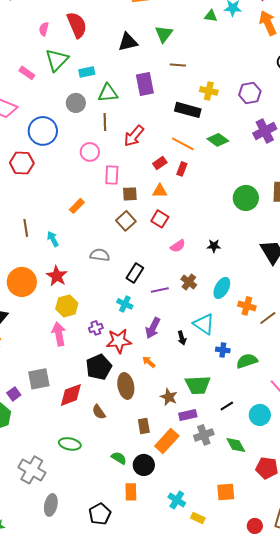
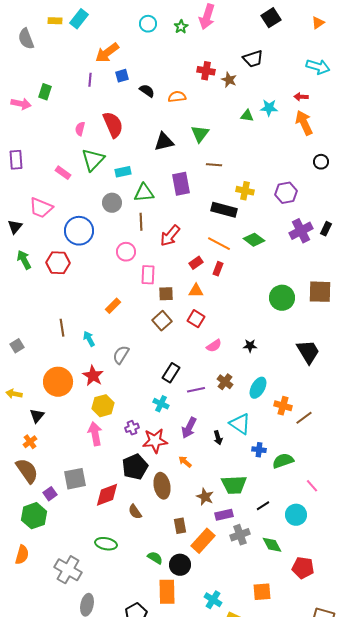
gray semicircle: (100, 255) -> (121, 355), moved, turned -66
orange rectangle: (131, 492) -> (167, 592), size x1.4

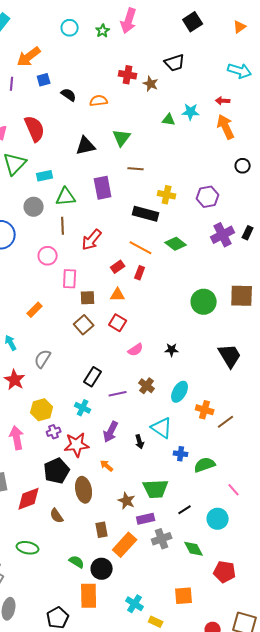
yellow hexagon: (103, 406) -> (42, 410), moved

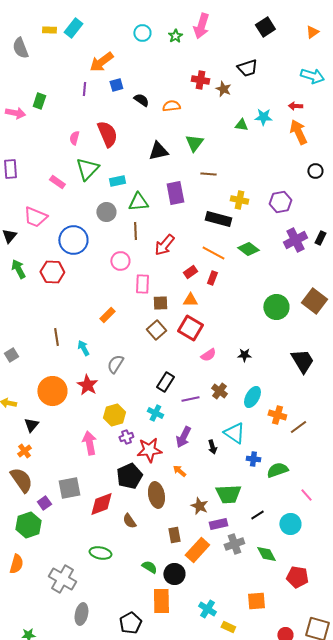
brown square: (242, 296) -> (314, 301), turned 35
red square: (118, 323) -> (190, 328), size x1.4

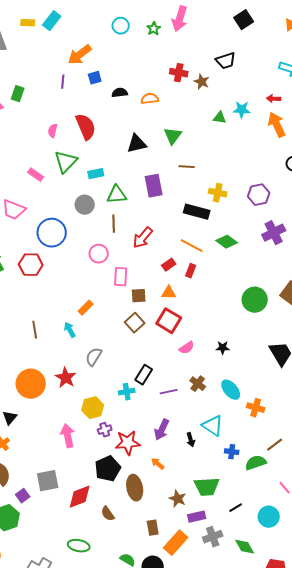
black semicircle: (141, 100) -> (120, 93), turned -42
cyan arrow: (83, 348) -> (70, 330), moved
cyan ellipse: (252, 397) -> (231, 390), turned -70
cyan cross: (155, 413) -> (127, 392), moved, turned -35
brown line: (298, 427) -> (275, 445), moved

